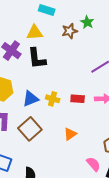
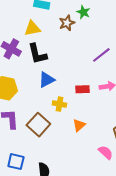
blue triangle: (31, 99) -> (47, 80), moved
yellow cross: (53, 99) -> (59, 104), moved

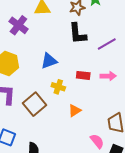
black L-shape: (37, 54) -> (78, 33), moved

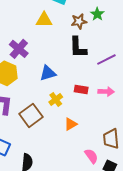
purple cross: (18, 25) -> (19, 49), moved
yellow cross: (58, 87) -> (56, 99), turned 32

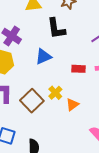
black L-shape: (78, 47) -> (56, 28), moved
yellow cross: (56, 99) -> (55, 93), moved

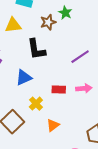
yellow cross: (55, 93) -> (36, 104), moved

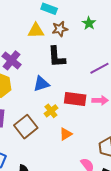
brown star: (48, 22) -> (60, 29), moved
red rectangle: (59, 90) -> (75, 99), size x1.5

